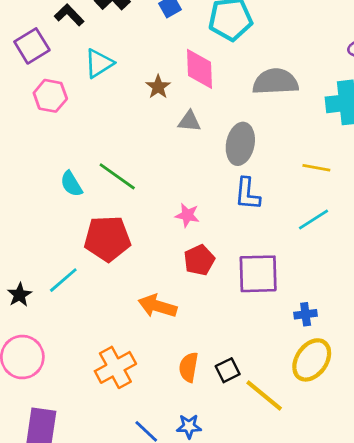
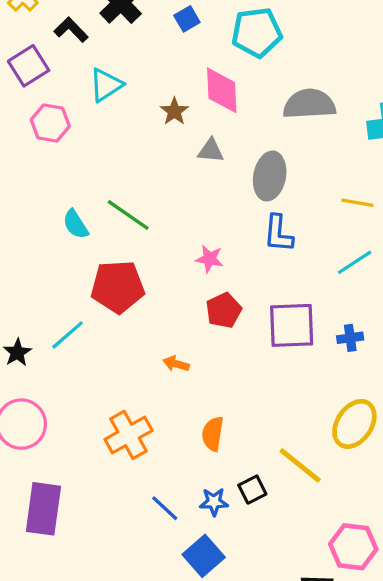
orange arrow: (157, 306) -> (176, 364), size x0.6
blue cross: (306, 314) -> (350, 338), moved
black square: (228, 370) -> (252, 490), moved

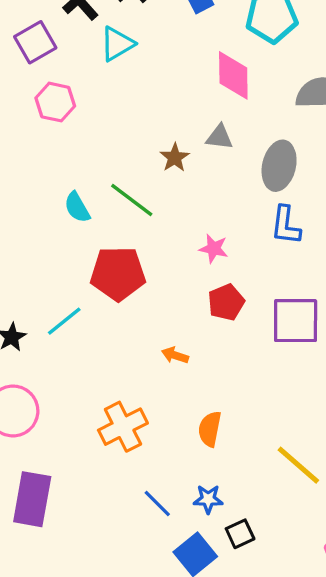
cyan triangle: (106, 85) -> (117, 44), moved
brown star: (174, 111) -> (175, 158), moved
black square: (252, 490) -> (240, 534), moved

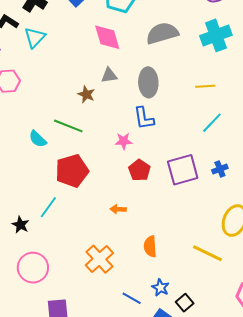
blue L-shape: (286, 225) -> (144, 118), moved
blue star: (208, 499) -> (161, 288), turned -30

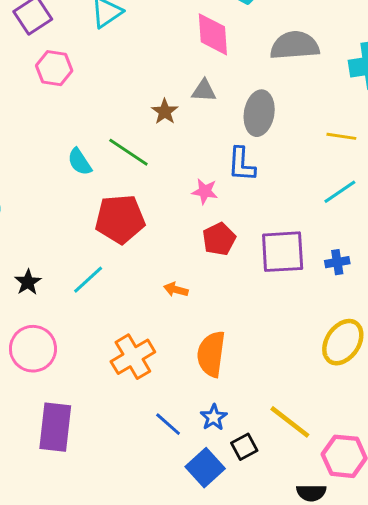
cyan line: (48, 207) -> (88, 280), moved
orange semicircle: (150, 246) -> (211, 354), size x1.4
yellow line: (208, 253) -> (290, 422), moved

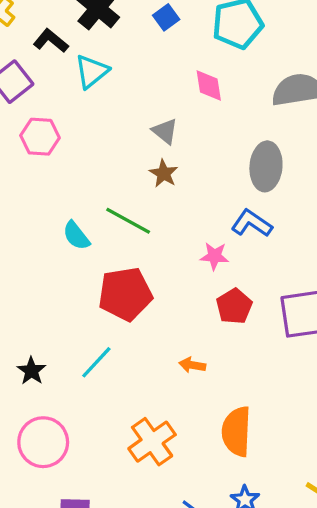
pink diamond: (213, 34) -> (209, 85), size x0.7
gray triangle: (204, 91) -> (165, 131), moved, turned 40
blue L-shape: (242, 164) -> (252, 223), turned 126

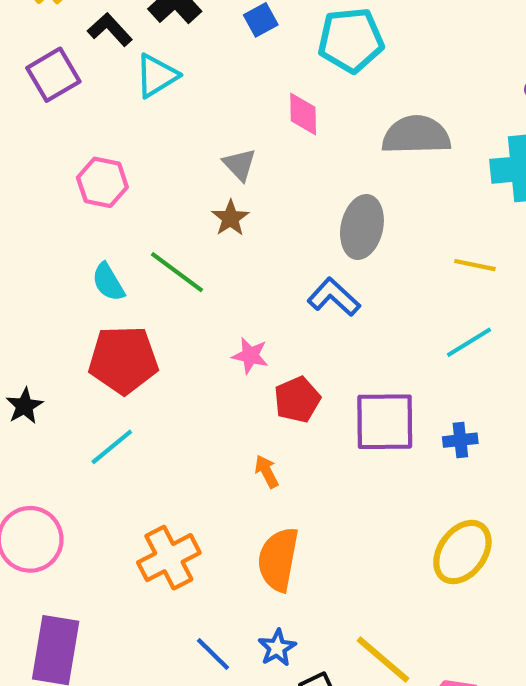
pink hexagon: (40, 137) -> (102, 182), moved
pink star: (214, 256) -> (250, 356), moved
red pentagon: (125, 294) -> (123, 360), moved
orange arrow: (192, 365) -> (267, 471), moved, turned 45
black star: (31, 371) -> (25, 406), moved

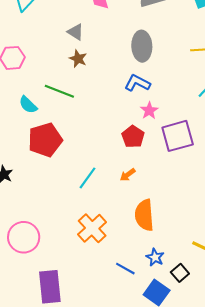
pink star: (250, 356) -> (149, 111), moved, turned -30
cyan line: (112, 447) -> (88, 178), moved
orange arrow: (267, 471) -> (128, 175), turned -84

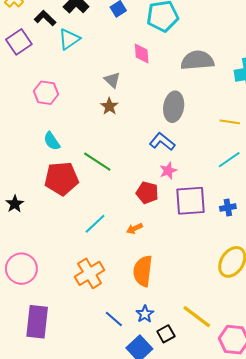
green line: (59, 91) -> (97, 162), moved
red pentagon: (133, 137) -> (147, 193), turned -30

